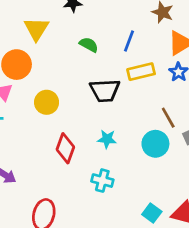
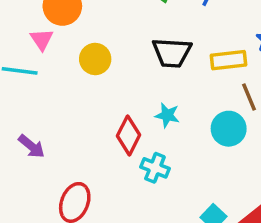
yellow rectangle: (141, 72) -> (229, 60), moved
red diamond: (65, 148) -> (129, 135), moved

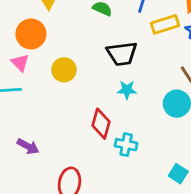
yellow rectangle: (229, 60) -> (165, 24), moved
cyan star: (167, 115) -> (127, 90), moved

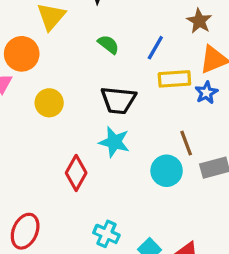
cyan star: (127, 90) -> (114, 142), size x1.4
cyan cross: (126, 145) -> (106, 234), moved

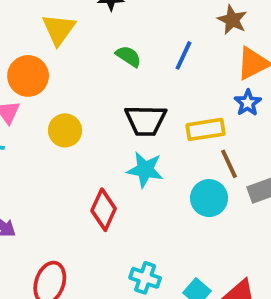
yellow rectangle: (174, 79) -> (206, 129), moved

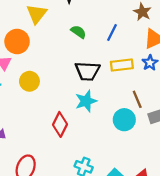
yellow rectangle: (206, 129) -> (122, 65), moved
yellow circle: (65, 130) -> (29, 81), moved
cyan star: (145, 170) -> (86, 101), turned -30

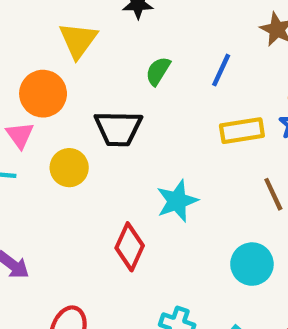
green semicircle: (78, 32) -> (158, 71), turned -91
black trapezoid: (87, 71) -> (118, 128), moved
cyan circle: (124, 120) -> (252, 264), moved

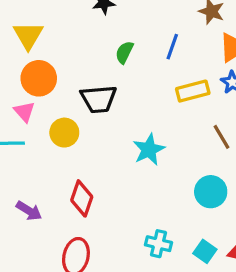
yellow triangle: (78, 40) -> (28, 35), moved
red diamond: (130, 247) -> (82, 198), moved

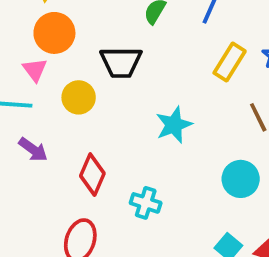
yellow rectangle: (193, 91) -> (230, 62), turned -48
purple arrow: (29, 211) -> (33, 150), moved
cyan cross: (158, 244) -> (146, 203), moved

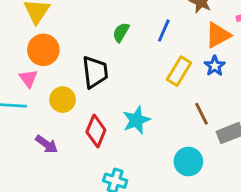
black trapezoid: (121, 62) -> (95, 72), turned -96
purple arrow: (33, 150) -> (47, 144), moved
red diamond: (92, 175) -> (96, 131), moved

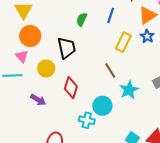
brown line: (202, 114) -> (110, 70), moved
cyan star: (136, 120) -> (129, 90), moved
cyan circle: (188, 162) -> (102, 106), moved

